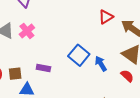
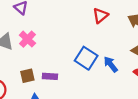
red triangle: (106, 17) -> (100, 16), moved
brown square: (15, 74) -> (27, 76), moved

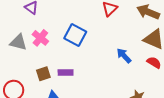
blue square: (86, 58) -> (75, 35), moved

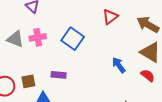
pink cross: (40, 38) -> (38, 37), turned 35
brown square: (43, 74) -> (28, 81), moved

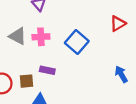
purple rectangle: (59, 75) -> (47, 70), moved

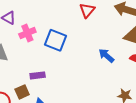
pink cross: (41, 37) -> (27, 33), moved

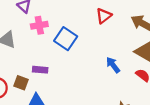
brown square: (22, 92) -> (21, 83), turned 32

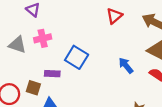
pink cross: (39, 25) -> (43, 38), moved
blue square: (66, 39) -> (77, 57), moved

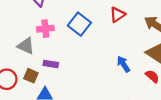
gray triangle: (17, 45) -> (26, 46), moved
blue square: (77, 57) -> (79, 24), moved

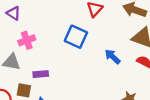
blue square: (79, 24) -> (76, 37), moved

